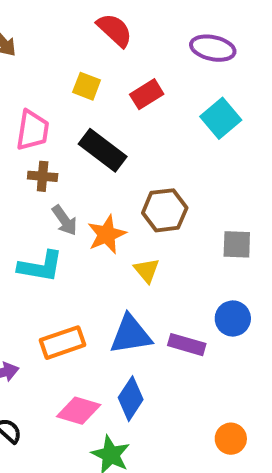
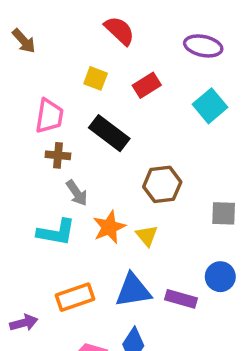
orange star: (107, 234) -> (109, 227), moved

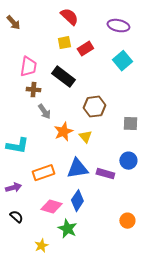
yellow square: (96, 78) -> (64, 43), moved, turned -32
cyan L-shape: (56, 232) -> (17, 146), moved

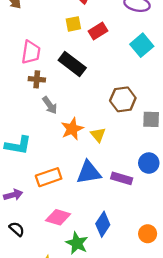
brown hexagon: (94, 107) -> (123, 99), moved
blue diamond: (77, 201) -> (103, 224), moved

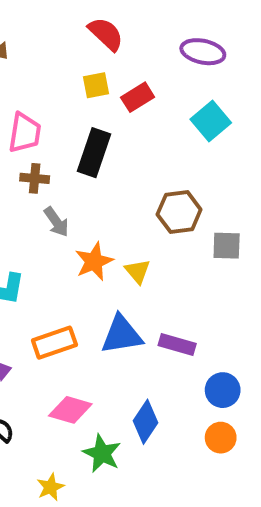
black rectangle: (72, 64) -> (94, 153), turned 72
blue circle: (149, 163) -> (223, 390), moved

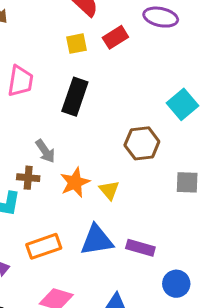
red rectangle: (138, 97) -> (115, 37), moved
cyan square: (211, 121) -> (182, 104), moved
brown cross: (35, 178) -> (28, 178), moved
gray square: (227, 246) -> (187, 182), moved

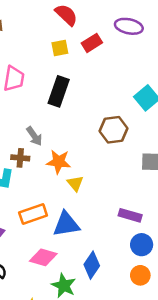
orange star: (75, 182) -> (59, 162), turned 30
yellow triangle: (109, 190) -> (75, 183), moved
blue triangle: (97, 240) -> (66, 224), moved
purple rectangle: (140, 248) -> (130, 215), moved

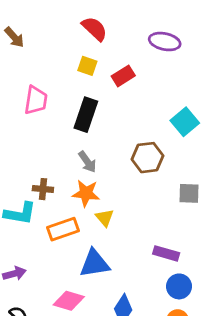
red rectangle: (92, 43) -> (123, 76), moved
yellow square: (60, 48) -> (87, 66), turned 30
gray arrow: (34, 136) -> (87, 162), moved
orange rectangle: (33, 214) -> (63, 229), moved

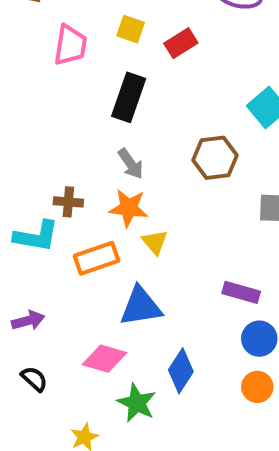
pink trapezoid: (36, 100) -> (70, 45), moved

